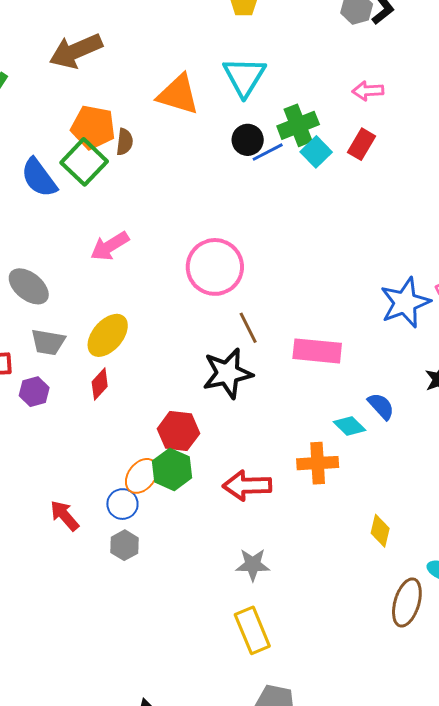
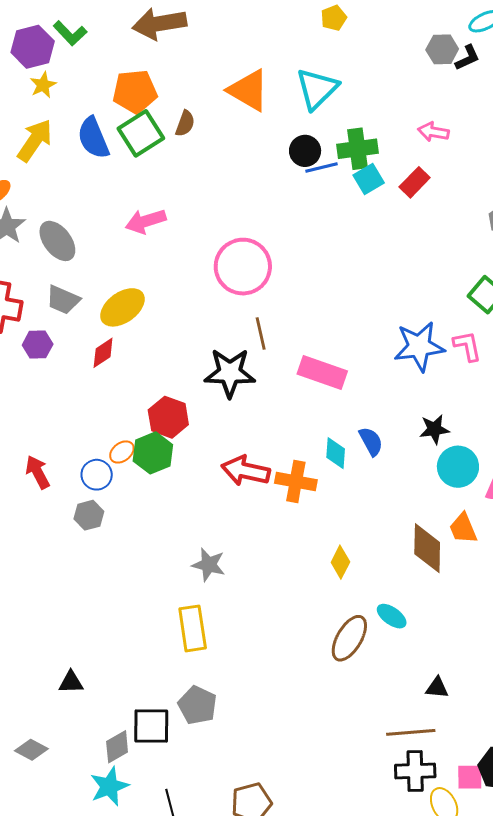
orange pentagon: (93, 127) -> (135, 92), moved, turned -30
cyan diamond: (350, 426) -> (336, 453), turned 36
orange ellipse: (142, 476) -> (122, 452), size x0.7
red arrow: (247, 486) -> (246, 471), moved

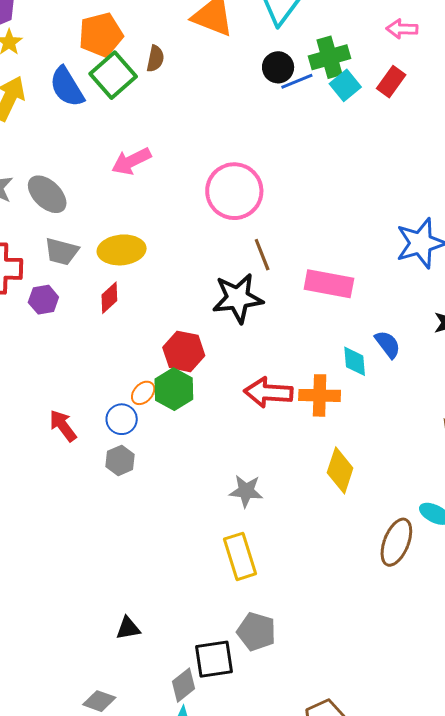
yellow ellipse: (122, 307) -> (122, 250), turned 39
yellow diamond: (340, 562) -> (340, 470), moved, size x1.4

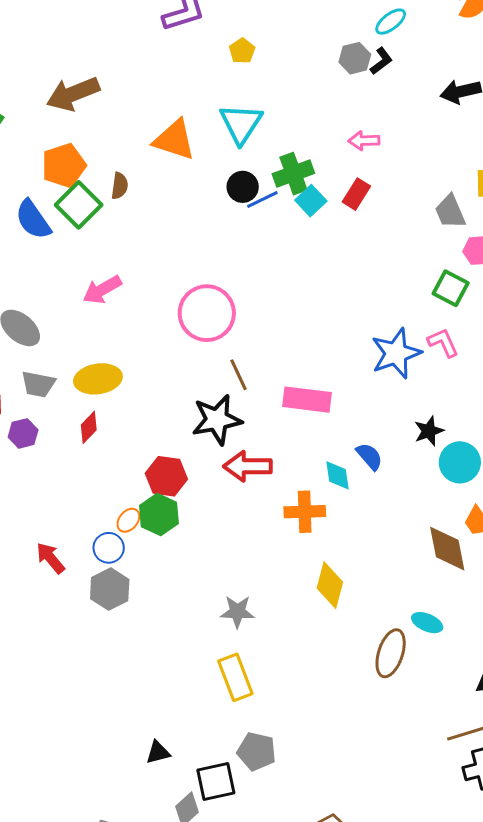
red arrow: (268, 392) -> (248, 466), moved
gray hexagon: (120, 460) -> (110, 589), size x1.4
black triangle: (128, 628) -> (158, 752), moved

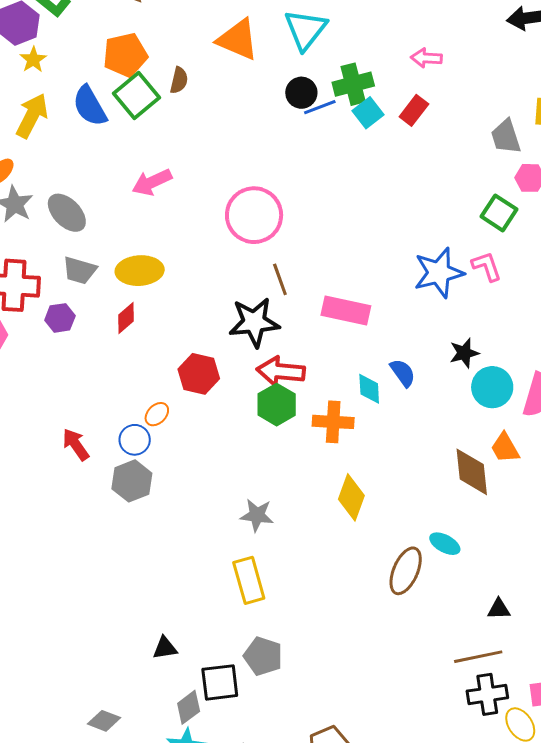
green hexagon: (159, 514) -> (277, 405), moved

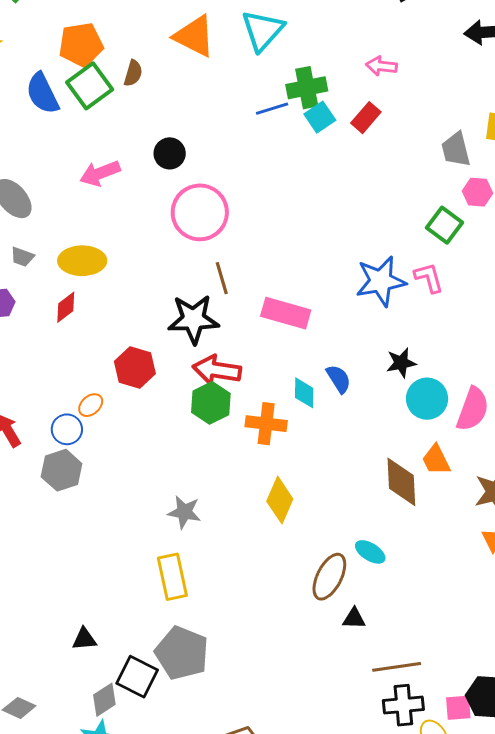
black circle: (301, 93) -> (170, 153), moved
gray trapezoid: (80, 270) -> (22, 257), size x0.7
black triangle: (499, 609) -> (354, 618), moved
gray pentagon: (263, 656) -> (182, 653), size x1.4
black square: (220, 682) -> (137, 677), turned 30

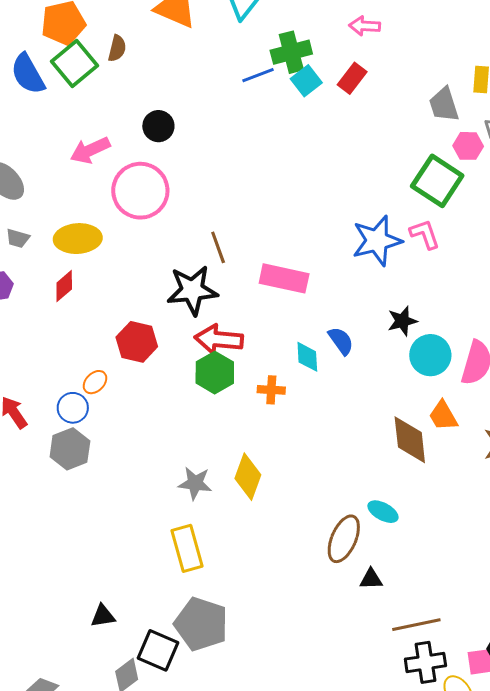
pink circle: (200, 212) -> (140, 191), moved
green square: (444, 225) -> (437, 181), size x1.4
orange cross: (266, 424) -> (271, 390), size x0.7
yellow diamond: (280, 500) -> (248, 477), moved

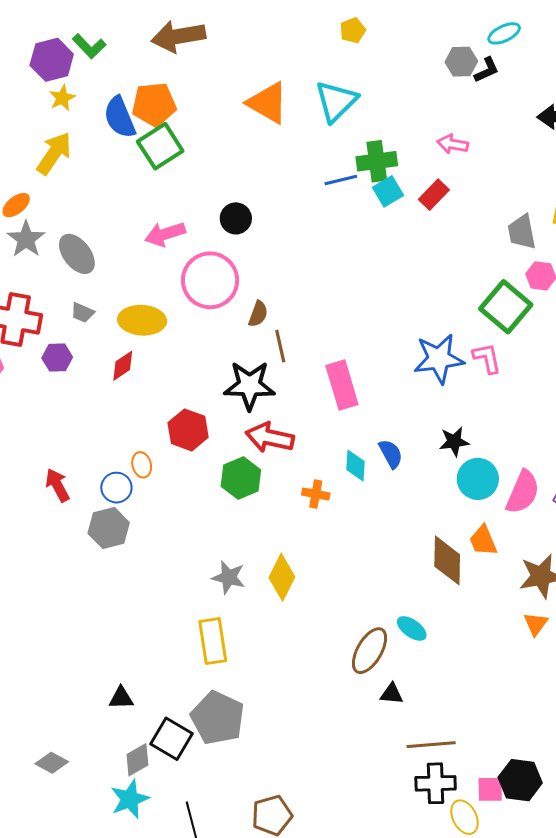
brown semicircle: (117, 48) -> (258, 314), moved
blue semicircle: (28, 74) -> (120, 117), moved
pink rectangle: (284, 278) -> (342, 385), turned 54
green hexagon: (215, 373) -> (241, 478), moved
orange ellipse: (95, 382) -> (142, 465), turned -65

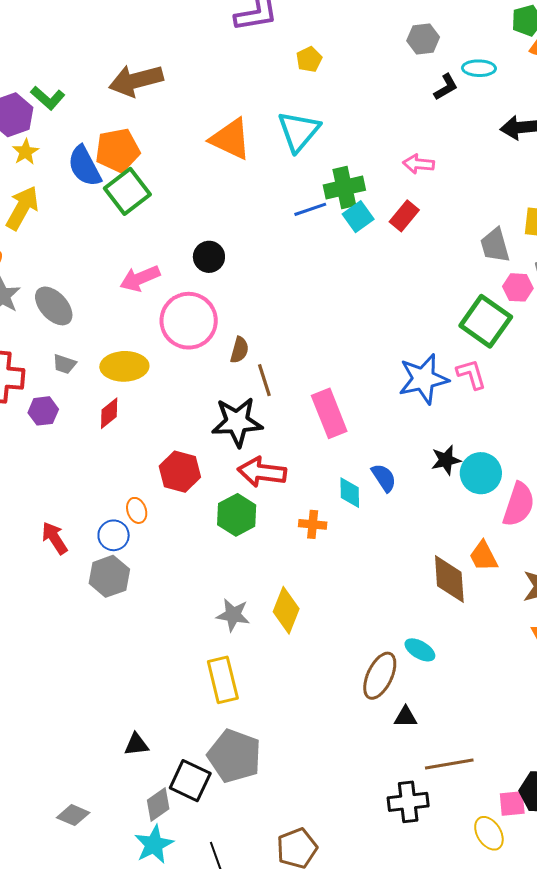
cyan ellipse: (504, 33) -> (479, 68), moved, turned 32
gray hexagon: (461, 62) -> (423, 39), moved
cyan circle: (478, 479) -> (481, 473), moved
black cross: (436, 783) -> (408, 802), moved

